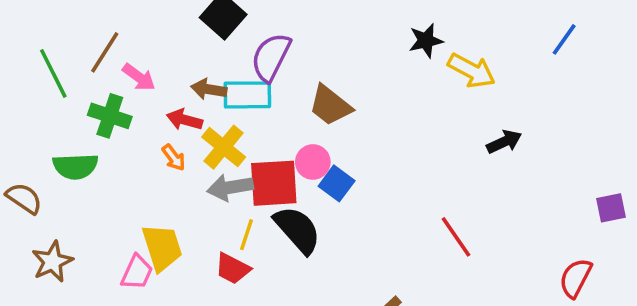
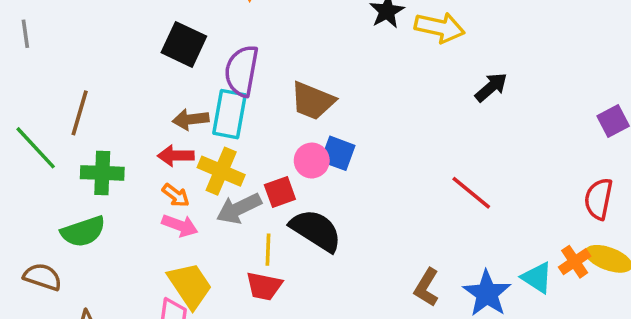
pink arrow: (139, 77) -> (180, 225), moved
cyan rectangle: (247, 95) -> (230, 114), turned -63
red square: (274, 183) -> (280, 192), size x0.6
blue square: (337, 183) -> (338, 153), moved

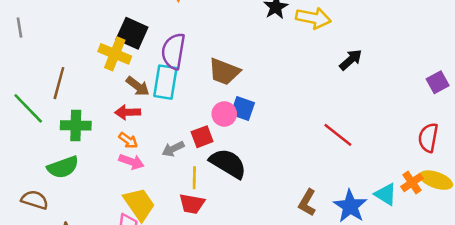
brown arrow: (191, 119) -> (138, 86), turned -135
yellow cross: (221, 171) -> (115, 54), moved
gray arrow: (239, 208) -> (173, 149), size x0.7

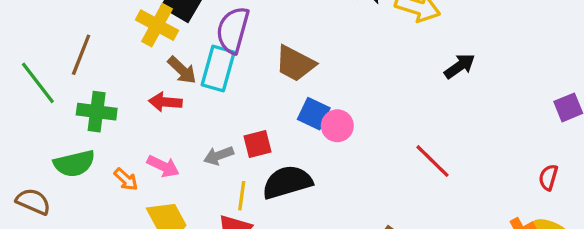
pink circle: (224, 114) -> (337, 126), moved
red semicircle: (428, 138) -> (548, 177), size x0.7
orange arrow: (128, 140) -> (126, 179), moved
black semicircle: (228, 163) -> (287, 182), turned -54

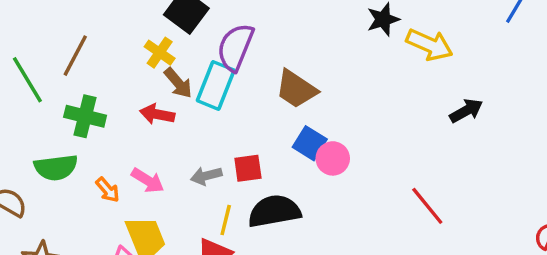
yellow cross: (157, 25) -> (160, 53), moved, size x0.7

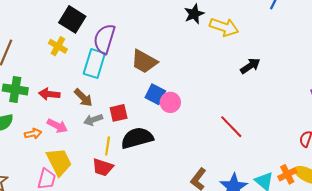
brown arrow: (178, 83) -> (83, 98), moved
red arrow: (157, 114) -> (49, 94), moved
orange arrow: (108, 190) -> (33, 134), turned -56

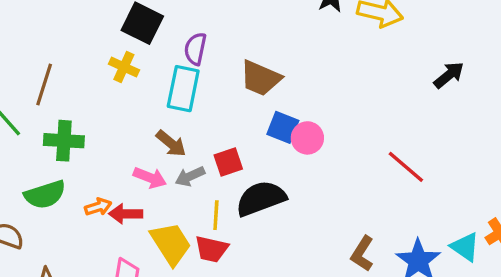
purple semicircle: (104, 39) -> (195, 49), size x0.7
black arrow: (250, 66) -> (449, 75), moved
red arrow: (49, 94) -> (126, 214), moved
pink arrow: (57, 126) -> (150, 178), moved
yellow trapezoid: (59, 162) -> (171, 244), moved

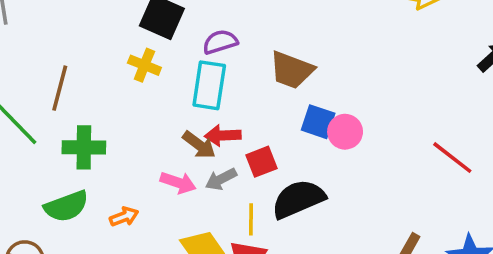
purple semicircle: (195, 49) -> (220, 42), turned 64
red arrow: (126, 214) -> (223, 135), moved

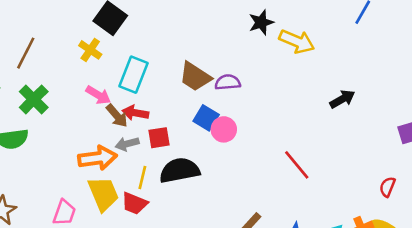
purple semicircle: (220, 42) -> (228, 82), moved
green cross: (84, 147) -> (34, 99), turned 32
pink arrow: (178, 183) -> (98, 95), moved
orange arrow: (124, 217) -> (97, 158), moved, size x1.8

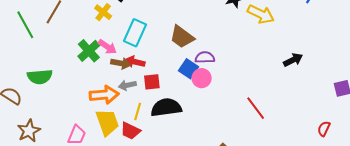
purple semicircle: (228, 82) -> (205, 57), moved
green cross: (34, 99) -> (89, 51), moved
brown arrow: (117, 116) -> (121, 63), turned -42

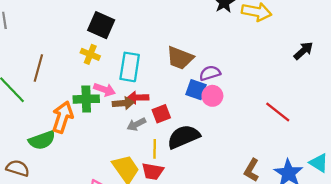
green cross: (89, 51) -> (86, 99), turned -35
orange arrow: (104, 95) -> (63, 117), moved, turned -52

